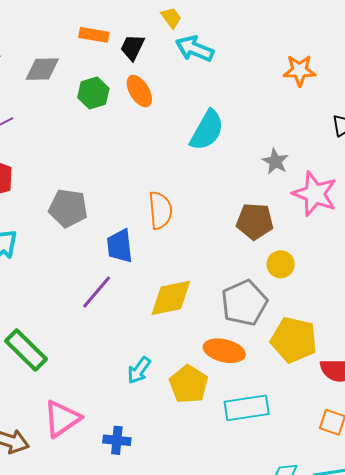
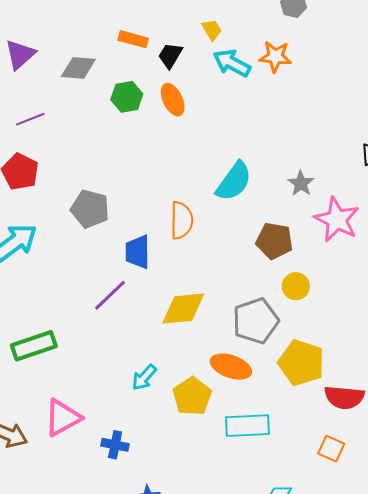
orange star: (300, 70) -> (275, 57), moved
cyan semicircle: (207, 130) -> (234, 181), moved
green rectangle: (26, 350) -> (34, 346), turned -69

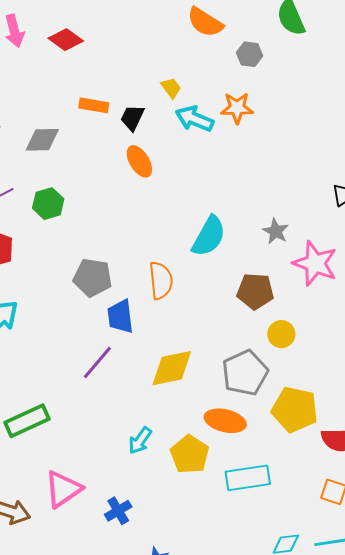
green hexagon: (127, 97) -> (48, 204), moved
gray pentagon: (90, 209) -> (93, 278), moved
blue cross: (115, 445) -> (118, 511), turned -36

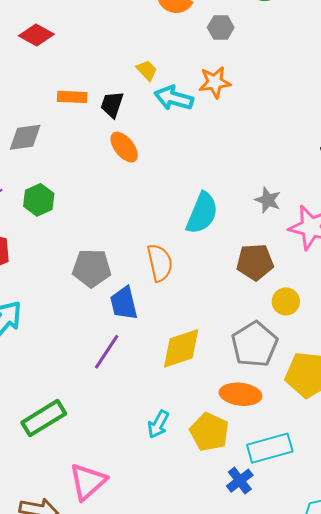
blue cross: (118, 511) -> (240, 481), moved

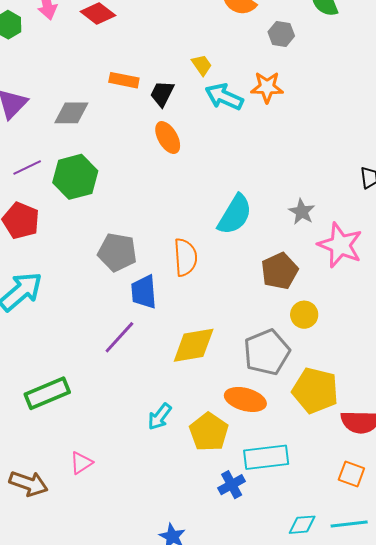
green hexagon: (39, 200) -> (75, 177), size x1.4
brown pentagon: (255, 262) -> (280, 271), turned -30
pink triangle: (88, 482) -> (81, 463), size x0.6

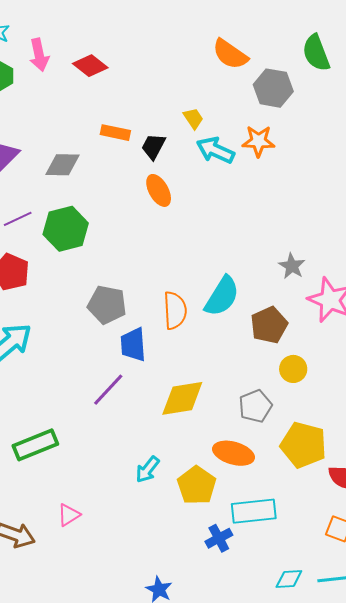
gray hexagon: (281, 34) -> (273, 88), size x1.5
cyan semicircle: (235, 215) -> (222, 296), moved
gray pentagon: (267, 352) -> (255, 406), size x0.7

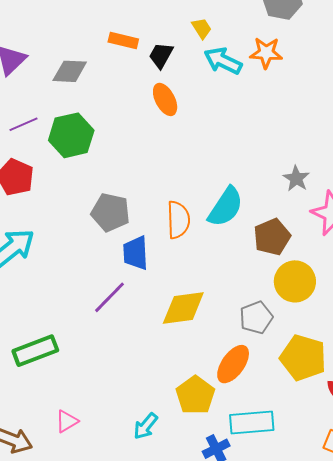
yellow circle: (293, 369) -> (295, 281), size x1.5
orange ellipse: (233, 453) -> (233, 364), turned -72
cyan arrow: (148, 469) -> (146, 426), moved

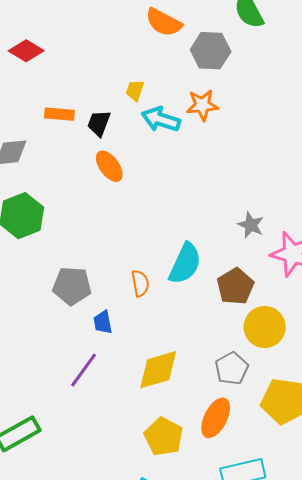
yellow trapezoid: (202, 28) -> (135, 90), turned -120
orange semicircle: (178, 220) -> (140, 283), size x0.7
blue trapezoid: (136, 253) -> (103, 322), size x0.7
yellow pentagon: (195, 395) -> (164, 437), moved

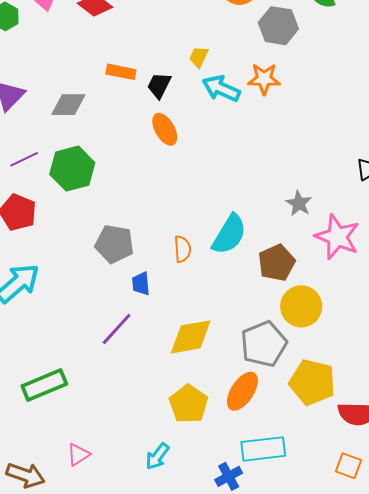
gray pentagon: (232, 369) -> (264, 344), size x1.4

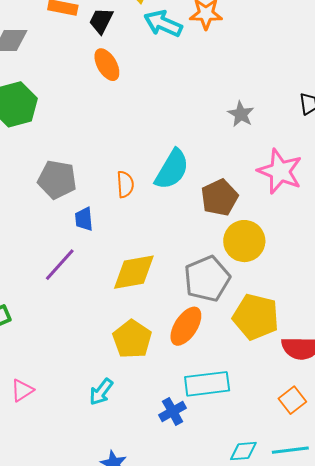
gray star: (299, 203) -> (241, 114), moved
orange square: (348, 466) -> (292, 400), turned 32

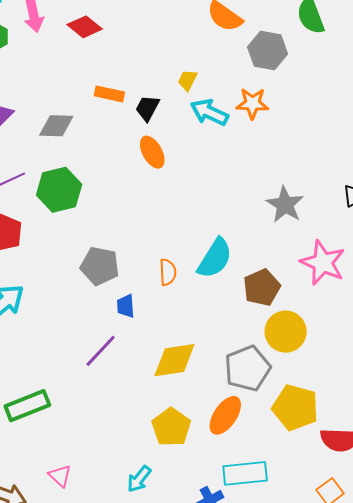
gray star: (241, 114) -> (285, 205), size x1.4
pink triangle: (22, 390) -> (60, 476), turned -45

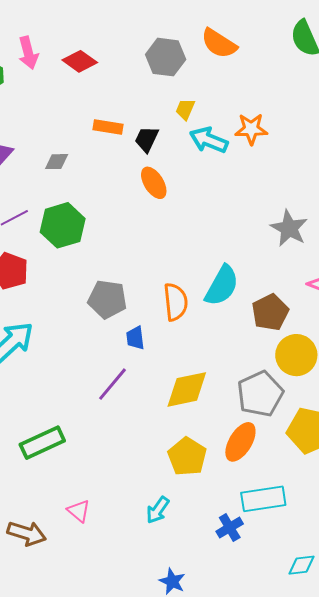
gray hexagon: (268, 50) -> (166, 57), moved
gray diamond: (56, 126) -> (57, 162), size x0.7
orange semicircle: (168, 272) -> (176, 302), size x1.4

